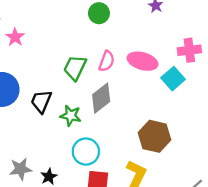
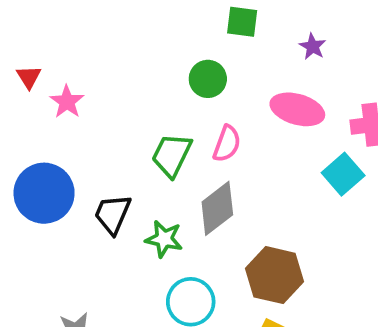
green circle: (99, 13) -> (208, 79), moved
pink ellipse: (143, 61) -> (297, 109), moved
brown hexagon: (154, 136) -> (274, 275), moved

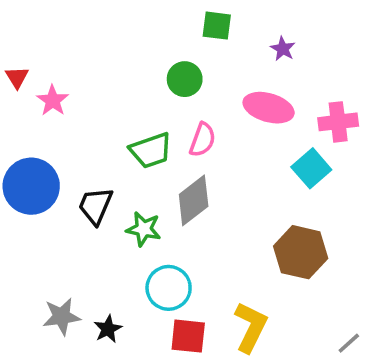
green trapezoid: (172, 155) -> (151, 150), turned -135
brown hexagon: (274, 275) -> (301, 252), moved

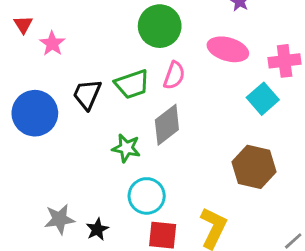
green circle: (185, 79) -> (160, 26), size x1.5
black trapezoid: (95, 206) -> (87, 94), moved

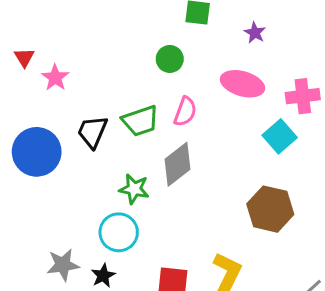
green circle: (160, 26) -> (170, 59), size x0.6
cyan circle: (147, 196) -> (119, 232), moved

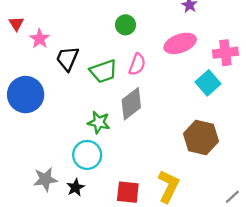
pink ellipse: (242, 84) -> (180, 43), turned -36
black trapezoid: (92, 132) -> (67, 59), moved

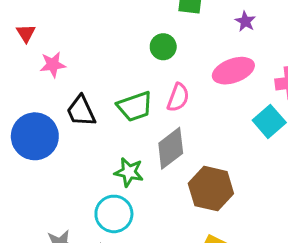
red triangle: (16, 24) -> (26, 33), moved
pink star: (40, 39) -> (53, 65), turned 30
black trapezoid: (67, 59) -> (81, 111), moved, turned -48
brown hexagon: (201, 138) -> (211, 189), moved

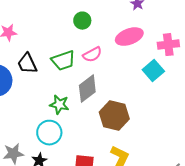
pink semicircle: (178, 97) -> (92, 55), turned 42

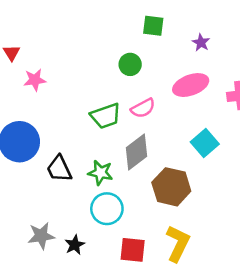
black trapezoid: (27, 64) -> (59, 169), moved
cyan square: (153, 71) -> (205, 143), moved
cyan circle: (49, 133) -> (107, 209), moved

